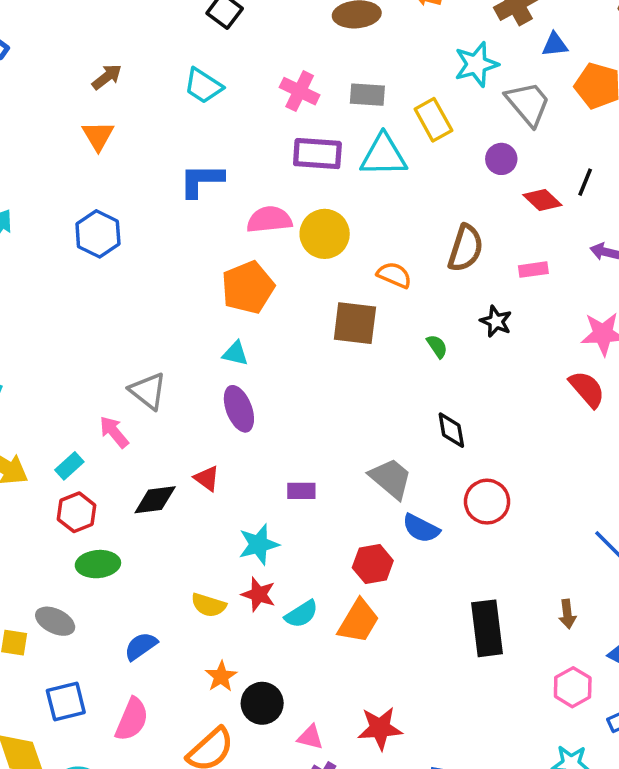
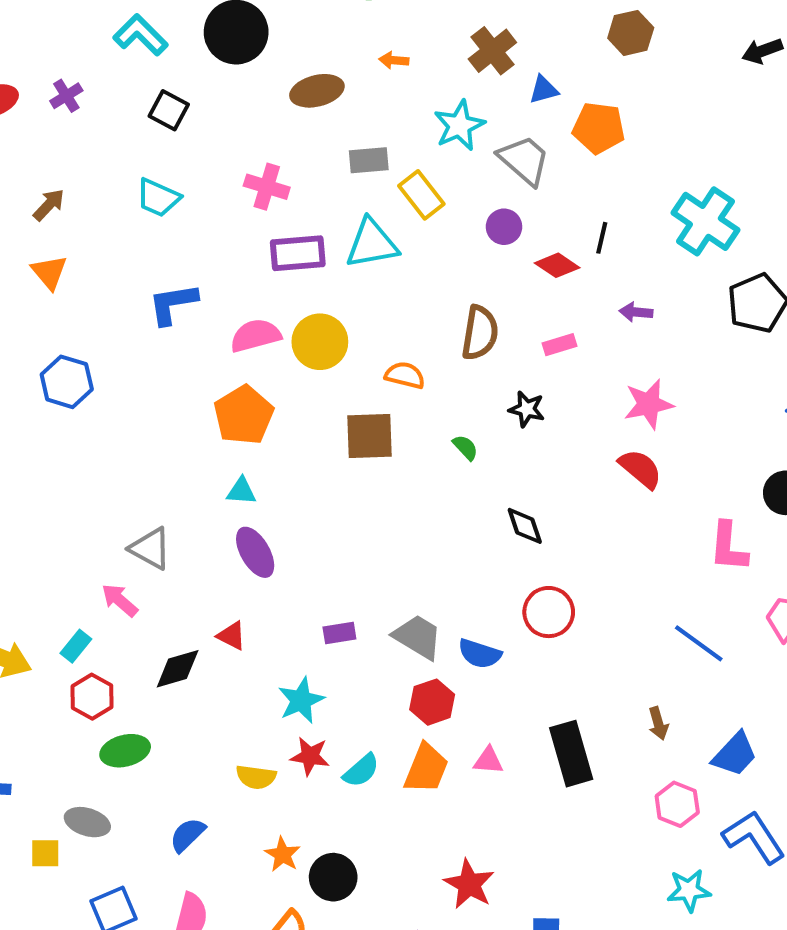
gray rectangle: (367, 95) -> (369, 160), moved
black diamond: (451, 430) -> (525, 526), moved
gray trapezoid: (391, 478) -> (418, 637), moved
red star: (380, 728) -> (469, 884), turned -30
pink triangle: (310, 737) -> (488, 761), moved

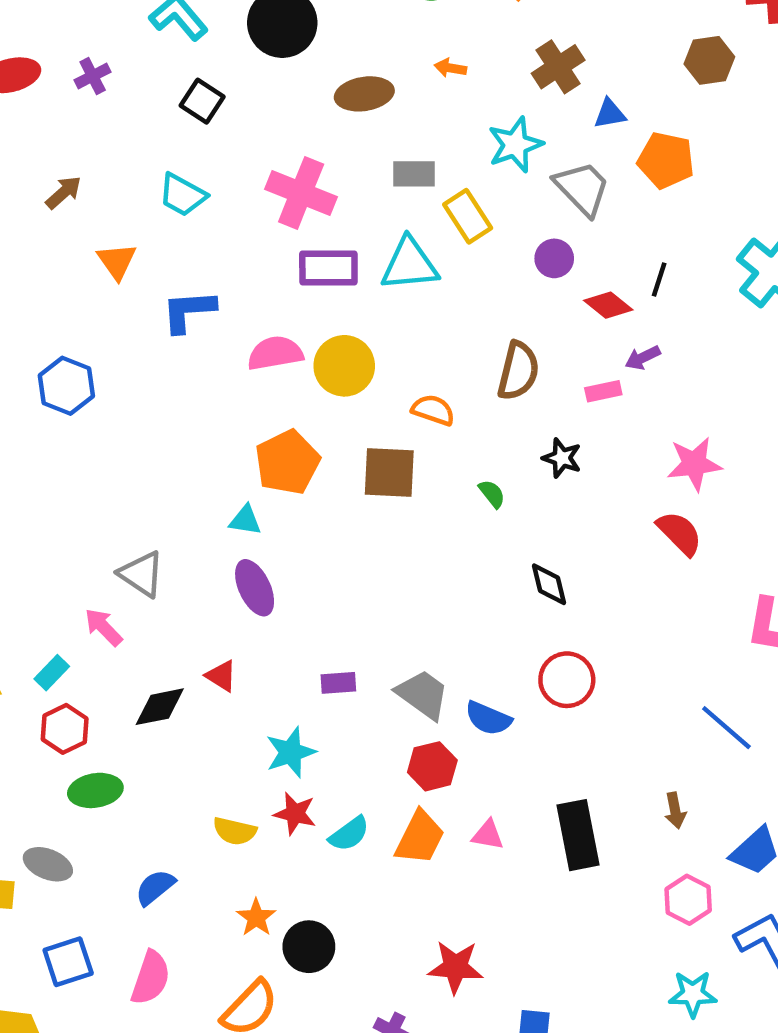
pink cross: (267, 187) -> (301, 193), size x1.4
orange triangle: (49, 272) -> (117, 261), moved
purple arrow: (636, 312) -> (643, 358), moved, turned -36
orange pentagon: (244, 415) -> (287, 462), moved
red star: (469, 884) -> (455, 967), turned -30

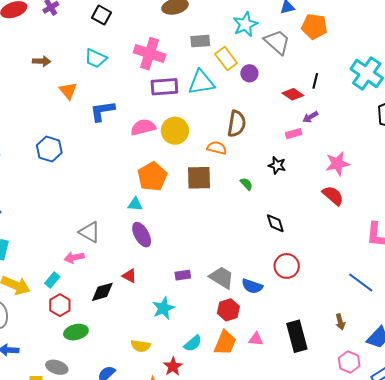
brown arrow: (64, 192) -> (42, 61), turned 48
purple circle: (554, 258) -> (249, 73), moved
brown semicircle: (518, 371) -> (237, 124), moved
pink arrow: (103, 627) -> (74, 258), turned -54
red star: (295, 814) -> (173, 366), moved, turned 30

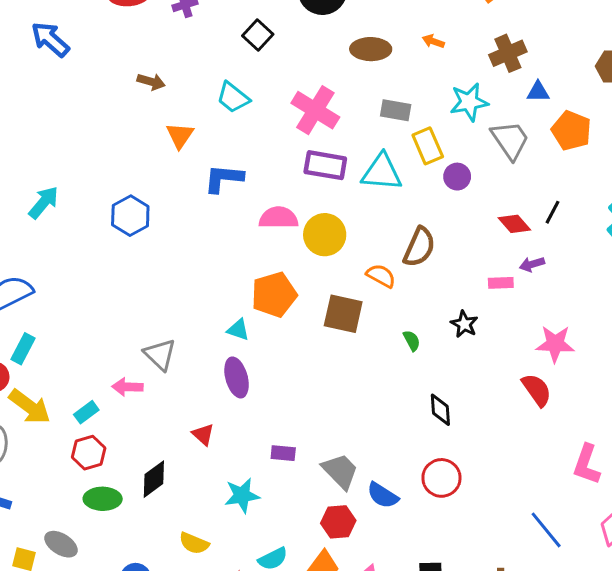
black diamond: (102, 292) -> (154, 479), moved, turned -35

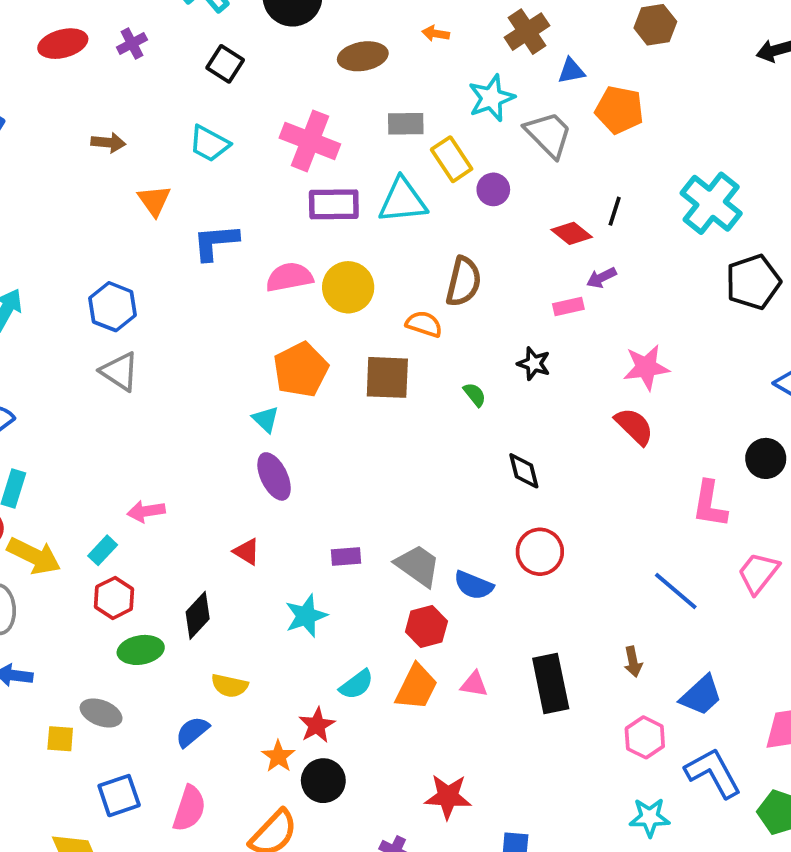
cyan triangle: (238, 330) -> (266, 419), turned 35
gray triangle: (160, 355) -> (120, 371), moved
yellow semicircle: (194, 543) -> (230, 686), moved

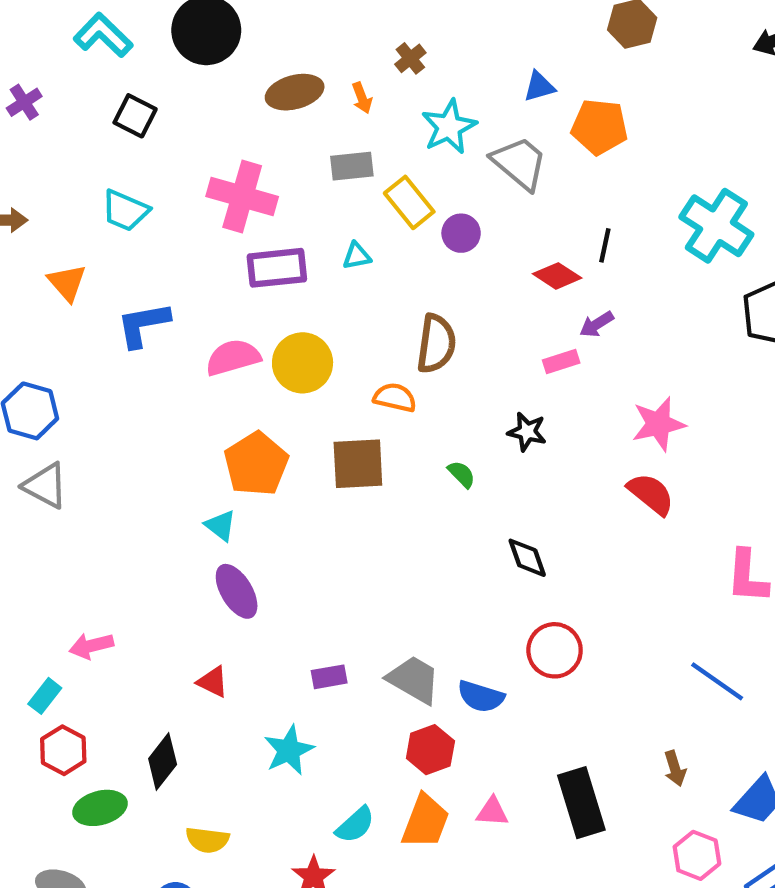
brown cross: (527, 32) -> (410, 58), moved, size x0.6
orange arrow: (436, 33) -> (362, 98), moved, turned -115
cyan triangle: (403, 201) -> (357, 256), size x0.5

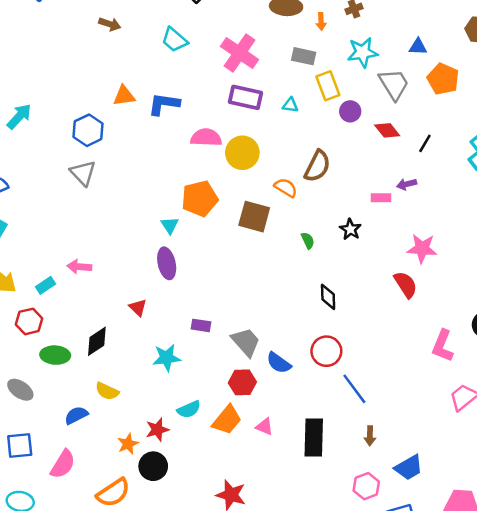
red diamond: (557, 276) -> (387, 130), moved
orange triangle: (67, 283) -> (124, 96), moved, turned 45
blue line: (717, 681) -> (354, 389), moved
red hexagon: (63, 750) -> (29, 321), moved

